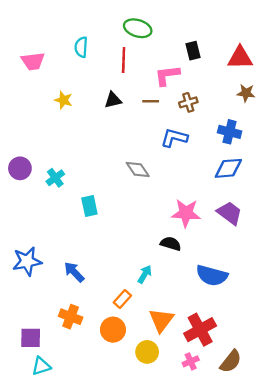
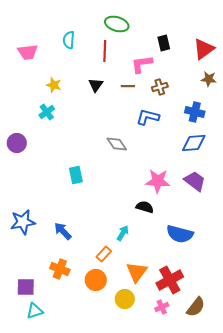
red triangle: (240, 58) -> (204, 49), turned -35
black triangle: (113, 100) -> (96, 85), turned -42
cyan cross: (55, 178) -> (47, 112), moved

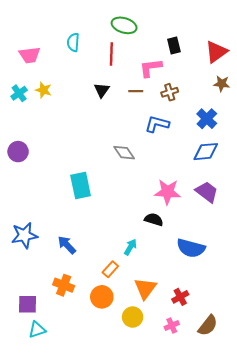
yellow star: (54, 85) -> (43, 90), moved
cyan cross: (47, 112) -> (19, 93), moved
blue cross: (195, 112) -> (207, 119), turned 30
cyan rectangle: (76, 175) -> (81, 186), size x1.4
red cross: (170, 280) -> (180, 297), size x0.6

